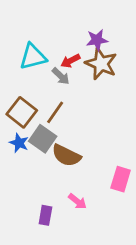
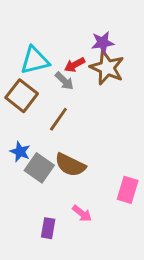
brown square: (22, 112) -> (22, 96), moved
gray square: (43, 139) -> (39, 168), moved

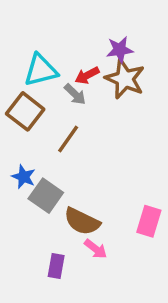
brown semicircle: (70, 165) -> (82, 221), moved

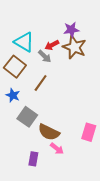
cyan triangle: (41, 70) -> (24, 42), turned 45
blue star: (24, 177) -> (13, 95), moved

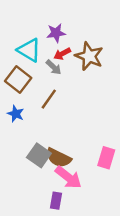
purple star: (71, 30) -> (56, 33), moved
gray square: (27, 117) -> (39, 155), moved
pink arrow: (57, 149) -> (68, 177), size x1.6
purple rectangle: (33, 159) -> (56, 201), moved

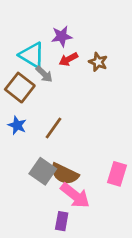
brown star: (89, 56) -> (98, 62), size x0.6
gray arrow: (54, 67) -> (44, 74), moved
brown line: (49, 99) -> (54, 128), moved

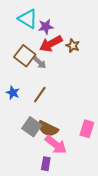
cyan triangle: (32, 55) -> (28, 19), moved
red arrow: (68, 59) -> (51, 44), size x1.6
gray arrow: (44, 74) -> (40, 63), moved
brown square: (20, 88) -> (25, 56), moved

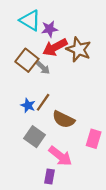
brown star: (73, 46) -> (79, 49), size x1.6
blue star: (13, 93) -> (28, 105), moved
brown semicircle: (48, 129) -> (64, 119), moved

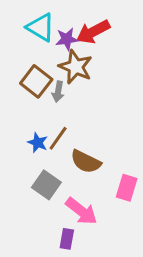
red arrow: (55, 47) -> (93, 32), moved
brown star: (79, 49) -> (76, 67), moved
gray arrow: (43, 68) -> (58, 92), turned 56

